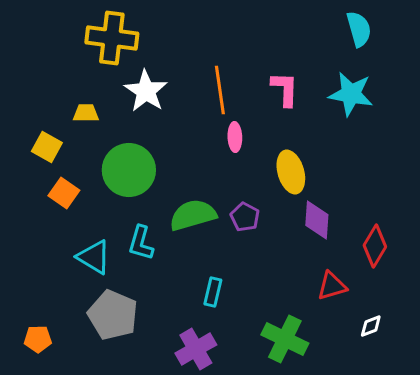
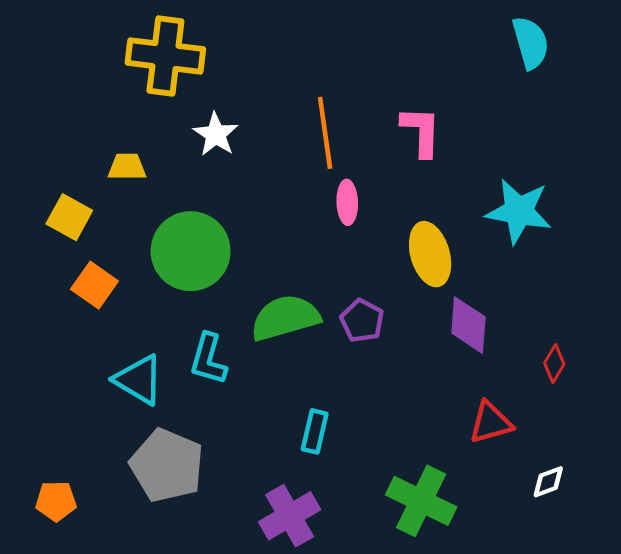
white star: (146, 91) -> (216, 134), size x0.7
cyan star: (351, 94) -> (519, 211), moved
red diamond: (375, 246) -> (554, 363), size x0.6

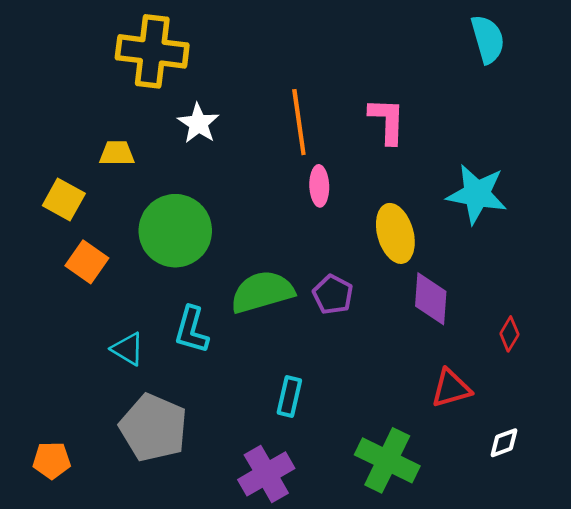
cyan triangle: (139, 380) -> (128, 349), size x0.7

